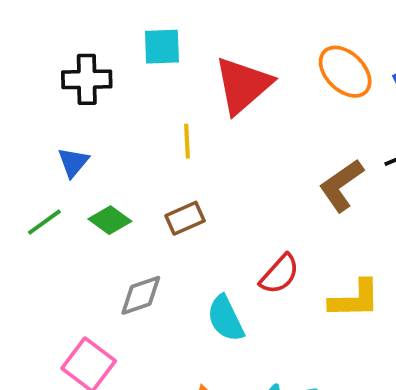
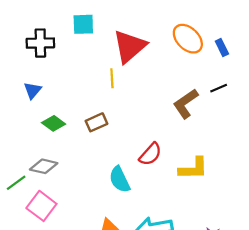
yellow line: (187, 141) -> (112, 78), moved
green line: (44, 222) -> (16, 183), moved
gray diamond: (141, 295) -> (44, 166), moved, turned 32

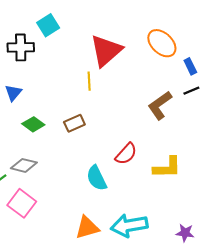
cyan square: (83, 24) -> (48, 25), moved, turned -30
blue rectangle: (222, 47) -> (190, 66), moved

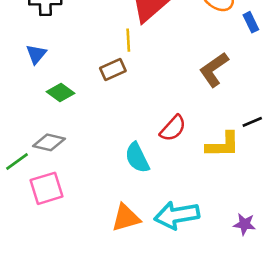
black line: (191, 91) -> (252, 122), moved
brown rectangle: (74, 123) -> (113, 69), moved
pink square: (22, 203) -> (46, 188), turned 36

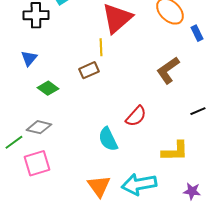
yellow L-shape: (223, 145) -> (175, 151), moved
orange triangle: (126, 218) -> (99, 186), turned -50

